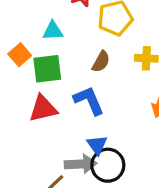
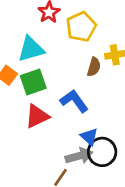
cyan triangle: (53, 31) -> (31, 49), size x1.5
brown semicircle: (101, 62) -> (94, 67), moved

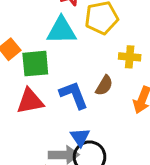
cyan triangle: (31, 49) -> (61, 30), moved
brown semicircle: (94, 67) -> (104, 85), moved

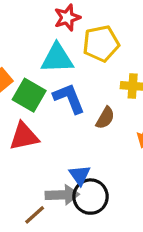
green square: (35, 64) -> (29, 95), turned 36
blue L-shape: (74, 95) -> (69, 98), moved

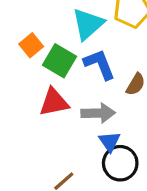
cyan triangle: (57, 58) -> (88, 24), turned -40
gray arrow: (62, 195) -> (98, 113), moved

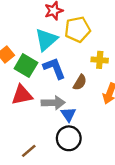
blue triangle: (110, 142) -> (68, 114), moved

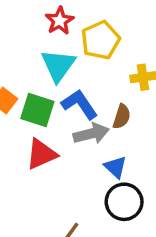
gray arrow: (53, 103) -> (91, 134), moved

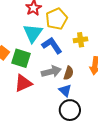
blue L-shape: (80, 104) -> (52, 45), moved
brown semicircle: (122, 117) -> (69, 73), moved

